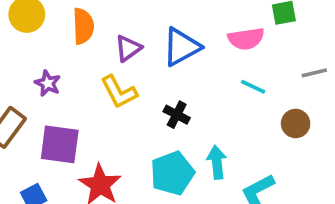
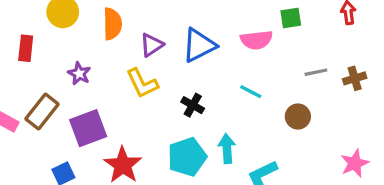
cyan line: (253, 87) -> (251, 92), moved
purple square: (60, 144) -> (88, 128), turned -30

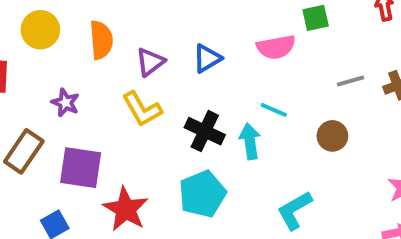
blue triangle: (199, 45) -> (207, 58), size x0.7
black cross: (193, 105) -> (205, 131), size x1.4
purple square: (88, 128) -> (81, 168), turned 33
cyan arrow: (227, 149) -> (250, 141), moved

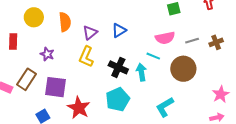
pink semicircle: (276, 47) -> (165, 38), moved
yellow L-shape: (142, 109) -> (86, 57), turned 55
brown circle: (332, 136) -> (183, 69), size x1.6

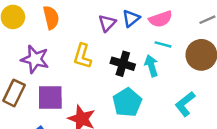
blue triangle: (119, 30) -> (131, 18), moved
purple triangle: (90, 33) -> (107, 23), moved
pink semicircle: (165, 38) -> (161, 19), moved
purple star: (47, 54) -> (35, 59), size x1.6

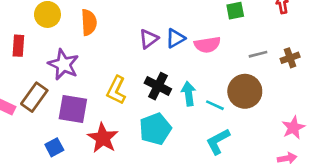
cyan line: (163, 44) -> (215, 105), moved
yellow L-shape: (82, 56) -> (116, 90), moved

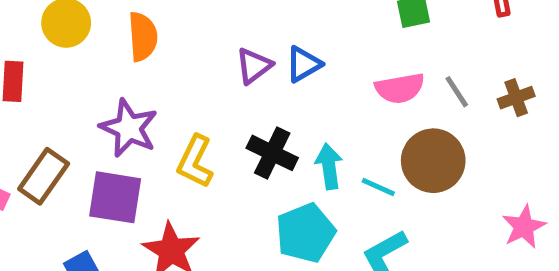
pink semicircle: (207, 45) -> (400, 88), moved
gray line: (258, 54) -> (457, 92), turned 72
purple star: (63, 64) -> (129, 128), moved
cyan pentagon: (155, 129) -> (305, 233), moved

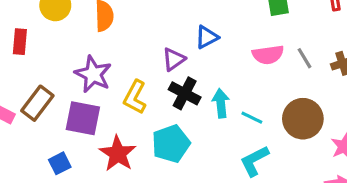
purple triangle: (254, 66) -> (174, 59), moved
brown circle: (433, 161) -> (303, 119), moved
cyan pentagon: (305, 233) -> (171, 144), moved

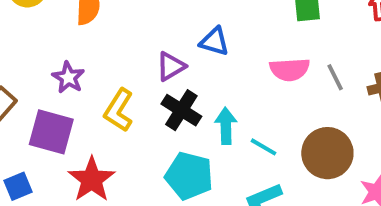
blue triangle: (207, 37) -> (214, 42), turned 40
purple star: (93, 74) -> (68, 77), size x0.7
cyan pentagon: (171, 144) -> (189, 176), moved, turned 30

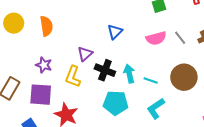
blue triangle: (214, 42) -> (115, 32), turned -49
purple triangle: (171, 66) -> (85, 54), moved

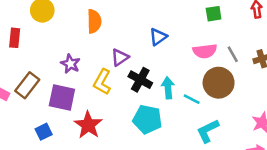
orange semicircle: (46, 26) -> (94, 21), moved
brown circle: (184, 77) -> (219, 83), moved
cyan L-shape: (156, 108) -> (208, 131), moved

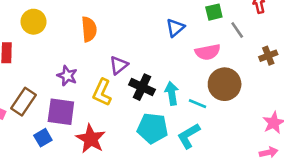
blue triangle: (158, 37) -> (175, 28), moved
gray line: (233, 54) -> (237, 30), moved
cyan L-shape: (208, 131) -> (189, 136), moved
blue square: (44, 132) -> (43, 138), moved

